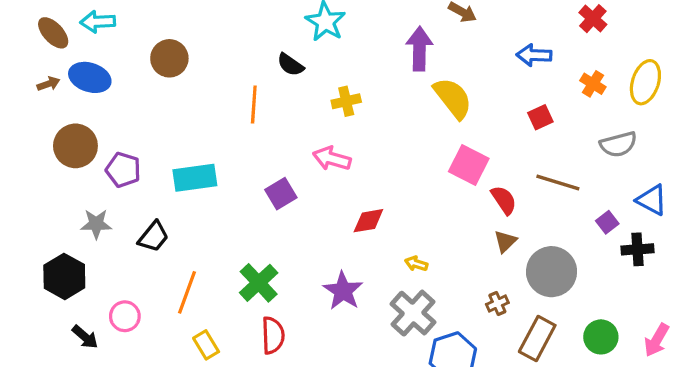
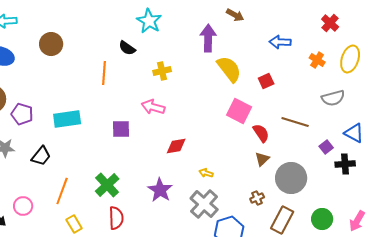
red cross: (593, 19) -> (330, 23), moved
red square: (540, 117) -> (266, 81), moved
purple square: (281, 194) -> (121, 129), turned 30

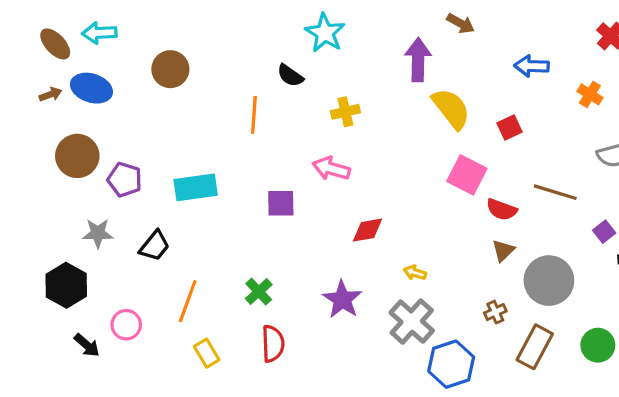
red semicircle: (261, 133) -> (502, 210), turned 144
green cross: (107, 185) -> (259, 292), size x0.7

